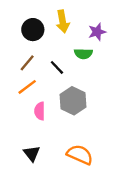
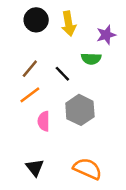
black circle: (33, 30) -> (36, 20), moved

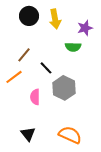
black line: (62, 74) -> (46, 68), moved
orange line: (30, 95) -> (14, 77), moved

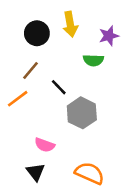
black circle: (29, 16) -> (37, 33), moved
pink semicircle: (35, 97) -> (45, 145), moved, turned -70

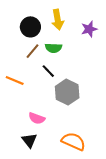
green semicircle: (93, 60) -> (54, 48), moved
brown line: (30, 70) -> (33, 51), moved
orange line: (18, 99) -> (15, 80), turned 60

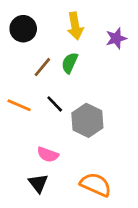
black circle: (30, 27) -> (23, 29), moved
green semicircle: (54, 48) -> (70, 63), turned 112
black line: (48, 71) -> (55, 104), moved

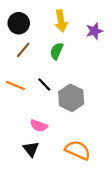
brown line: (42, 67) -> (23, 50), moved

